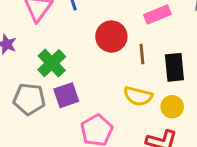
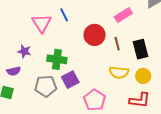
green cross: (52, 63) -> (57, 59), turned -30

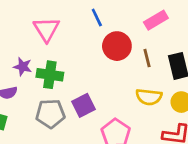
blue line: (64, 15) -> (97, 17), moved
green cross: (57, 59) -> (50, 75), moved

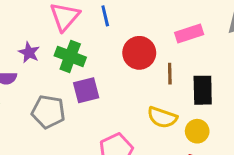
blue line: (97, 17) -> (105, 16), moved
green cross: (50, 75) -> (70, 56), moved
purple square: (84, 105) -> (86, 90), moved

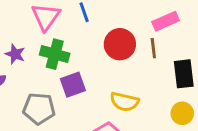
brown line: (170, 74) -> (153, 48), moved
yellow semicircle: (162, 117) -> (124, 102), moved

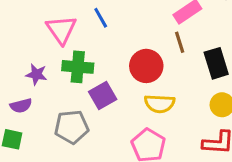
red circle: (120, 44) -> (146, 66), moved

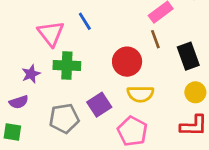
purple star: (36, 74) -> (31, 74), turned -30
purple square: (103, 96) -> (99, 105), moved

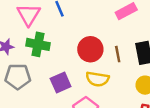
brown line: (155, 39) -> (118, 54), moved
gray pentagon: (64, 118) -> (18, 76), moved

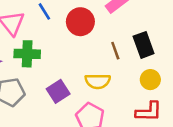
red circle: (90, 49) -> (80, 22), moved

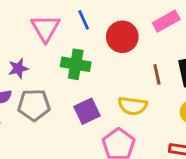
green cross: (27, 54) -> (76, 64), moved

